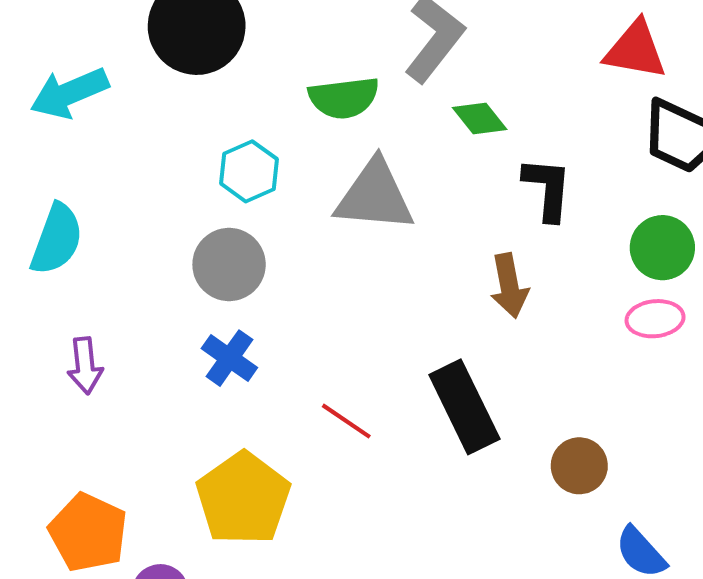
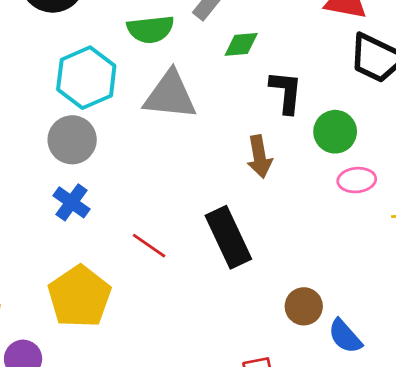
green diamond: (480, 118) -> (241, 44), turned -57
cyan hexagon: (249, 171) -> (86, 78), size x1.5
green circle: (662, 248) -> (335, 132), moved
brown circle: (579, 466) -> (304, 306), moved

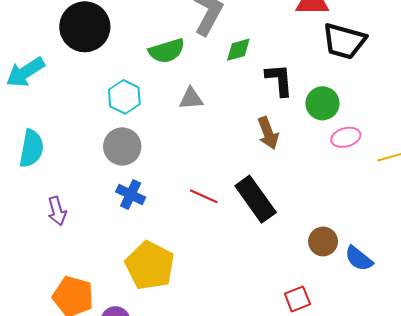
cyan hexagon: (86, 78) -> (124, 97), size x0.7
gray triangle: (170, 95) -> (191, 99), size x0.6
red line: (149, 246) -> (204, 196), moved

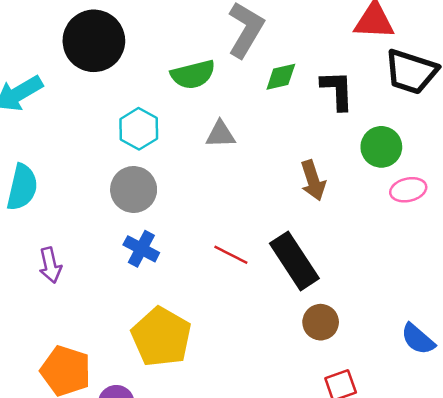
black L-shape: (279, 80) -> (337, 90), moved
brown circle: (323, 241) -> (321, 322), moved

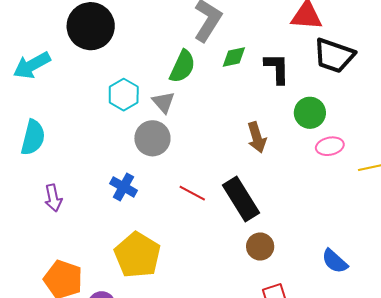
green semicircle: (193, 74) -> (182, 66), moved, turned -52
gray triangle: (220, 134) -> (163, 102), moved, turned 50
gray circle: (134, 189) -> (152, 138), moved

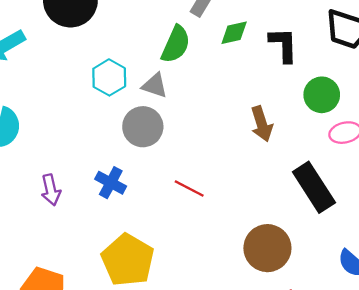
gray triangle: (163, 102) -> (155, 85), turned -30
purple arrow: (53, 198) -> (51, 190), moved
black rectangle: (241, 199) -> (314, 187), moved
brown circle: (260, 246) -> (267, 248), size x1.5

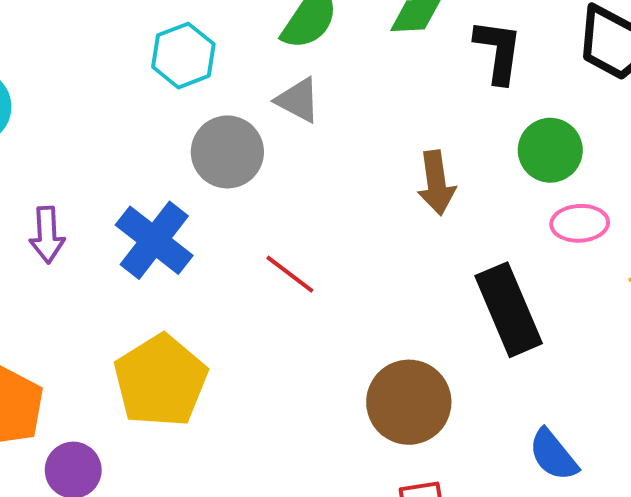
gray triangle: (155, 85) -> (298, 100), moved
blue cross: (111, 183) -> (154, 240), size x1.4

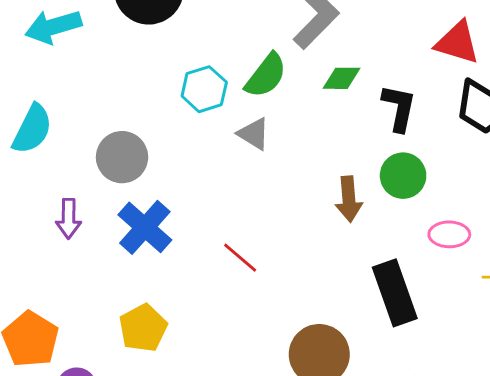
cyan hexagon: (183, 56) -> (204, 89), moved
green circle: (550, 150) -> (403, 176), moved
gray circle: (227, 152) -> (122, 157), moved
yellow pentagon: (161, 381) -> (143, 328), size x0.7

